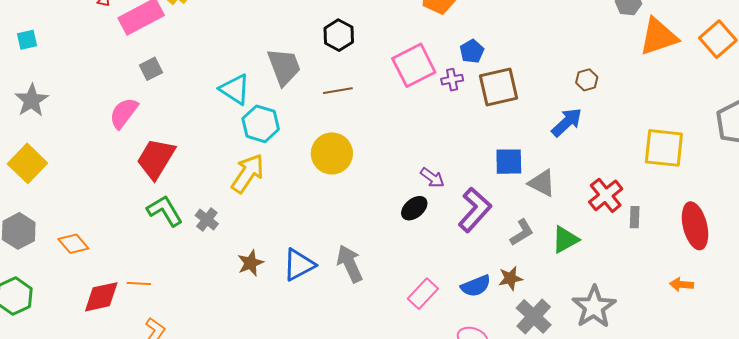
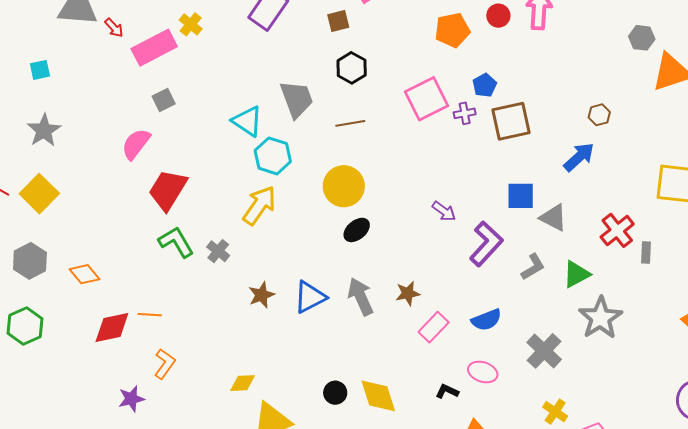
black ellipse: (414, 208) -> (357, 230), moved
brown star: (510, 278) -> (408, 293), moved
gray star: (594, 307) -> (600, 318), moved

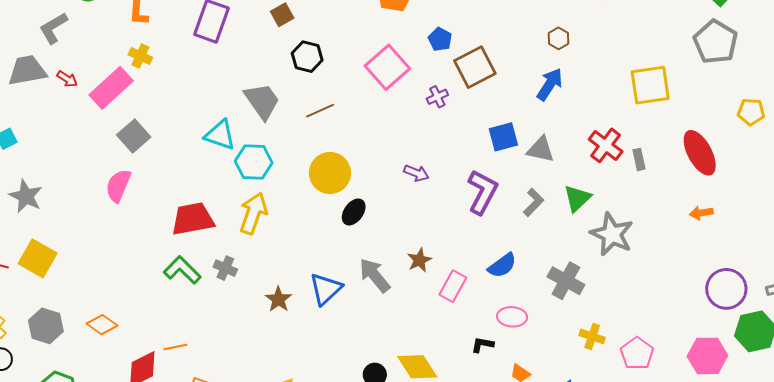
gray square: (164, 100) -> (134, 136), size x1.4
purple cross: (465, 113) -> (437, 97), moved
red trapezoid: (168, 190) -> (193, 219), moved, turned 63
purple arrow: (444, 211) -> (416, 173), moved

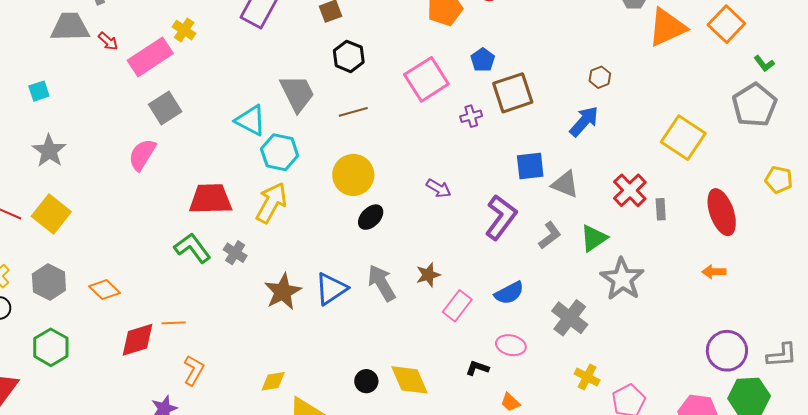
yellow square: (650, 85) -> (683, 138), turned 33
brown star: (278, 299) -> (283, 292), size x1.4

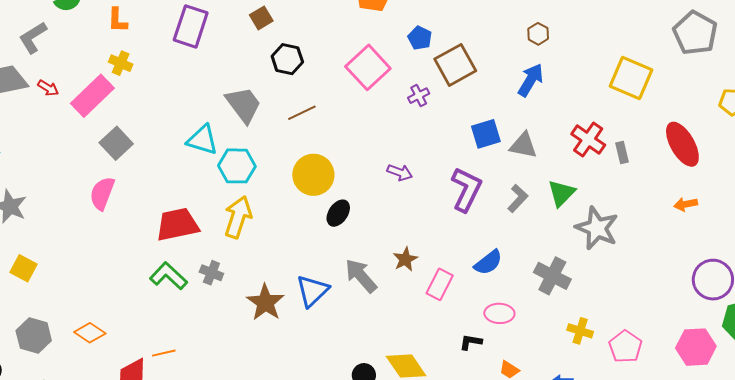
yellow square: (51, 214) -> (24, 268), size x0.7

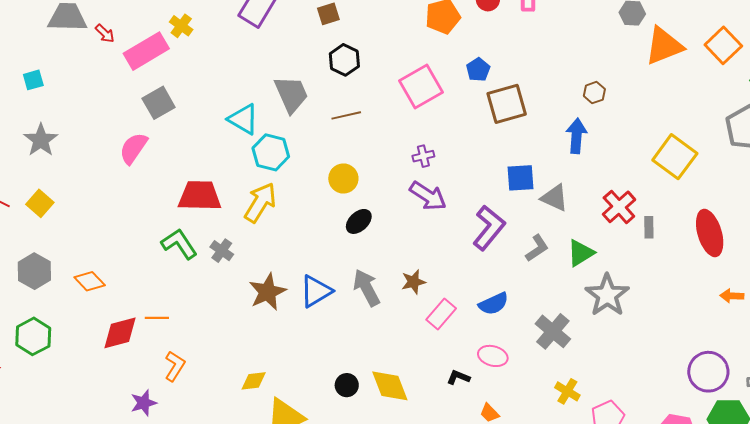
blue arrow: (531, 80) -> (576, 136), turned -40
purple cross: (419, 96) -> (423, 156), moved
purple arrow: (400, 172) -> (428, 196), size x1.5
yellow circle: (313, 175) -> (343, 178), size x0.7
orange arrow: (686, 204) -> (732, 296), moved

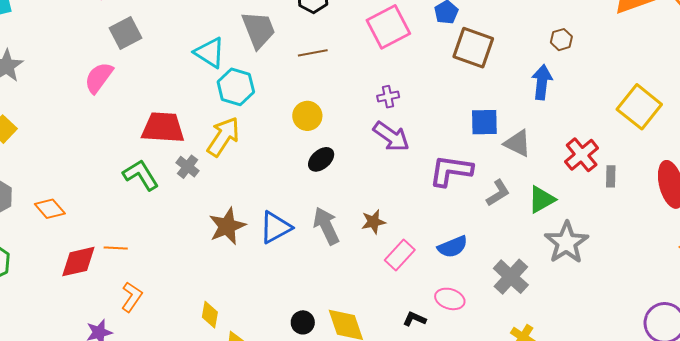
brown square: (507, 104) -> (473, 48), turned 33
purple L-shape: (489, 228) -> (451, 171), turned -123
gray cross: (222, 251) -> (188, 167), moved
yellow diamond: (254, 381) -> (210, 315), turned -76

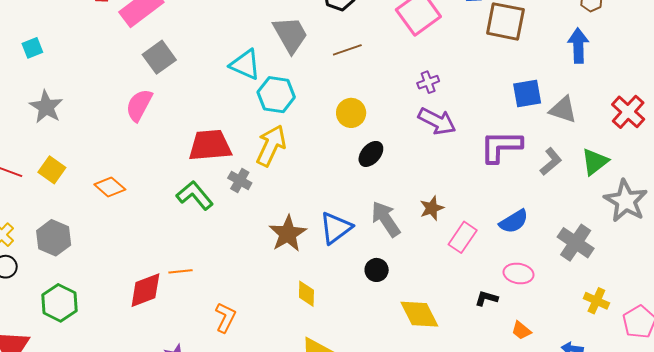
orange diamond: (50, 209) -> (110, 187), moved
orange L-shape: (132, 297) -> (225, 317), moved
yellow diamond: (210, 315) -> (306, 294), moved
black circle: (303, 322) -> (377, 270), moved

